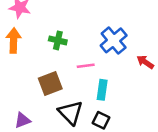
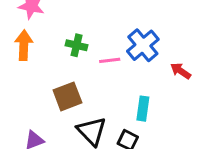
pink line: (86, 66) -> (110, 60), moved
cyan rectangle: (102, 90) -> (143, 109), moved

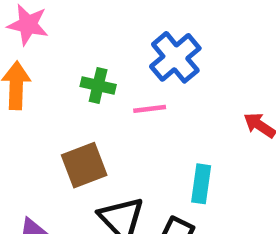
blue cross: (143, 45) -> (175, 57), moved

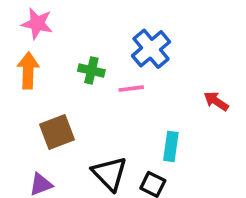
brown square: (84, 165) -> (57, 132), moved

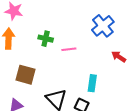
blue cross: (151, 49) -> (103, 26), moved
brown square: (57, 132) -> (25, 75), turned 36

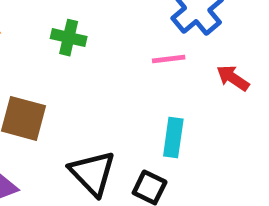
pink line: (69, 49) -> (169, 59), moved

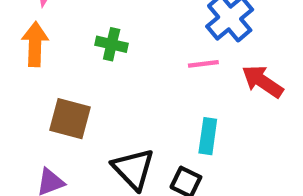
red arrow: (233, 78) -> (262, 81), size x1.4

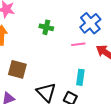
green cross: (112, 44) -> (46, 27), moved

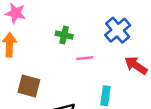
pink line: (78, 44) -> (85, 58), moved

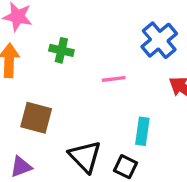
green cross: (64, 35) -> (61, 50), moved

